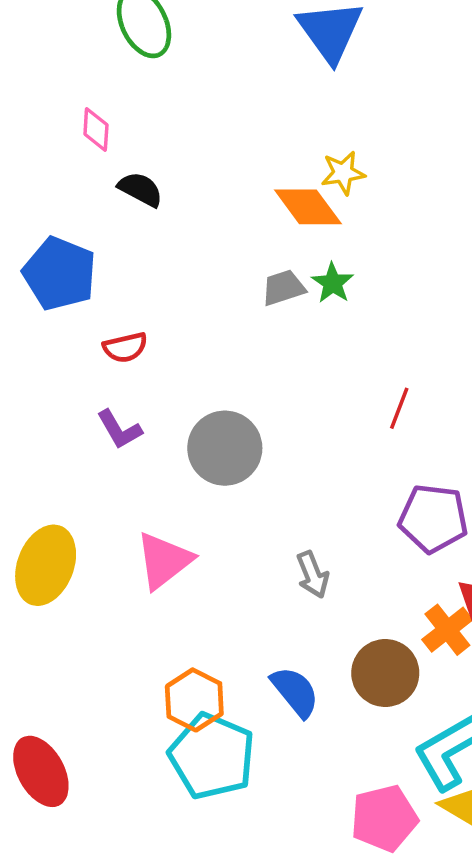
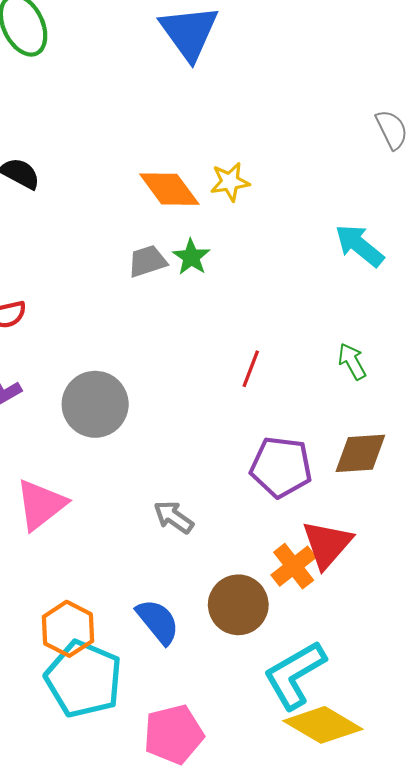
yellow star: (343, 173) -> (230, 182), moved
gray arrow: (313, 575) -> (173, 517), turned 147
pink pentagon: (384, 818) -> (173, 734), moved

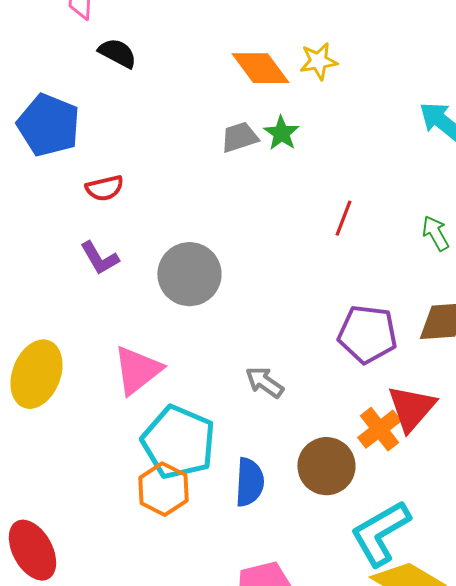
red line: (251, 369) -> (343, 218), moved
blue semicircle: (158, 622) -> (249, 482), turned 42
cyan pentagon: (84, 679) -> (178, 442), moved

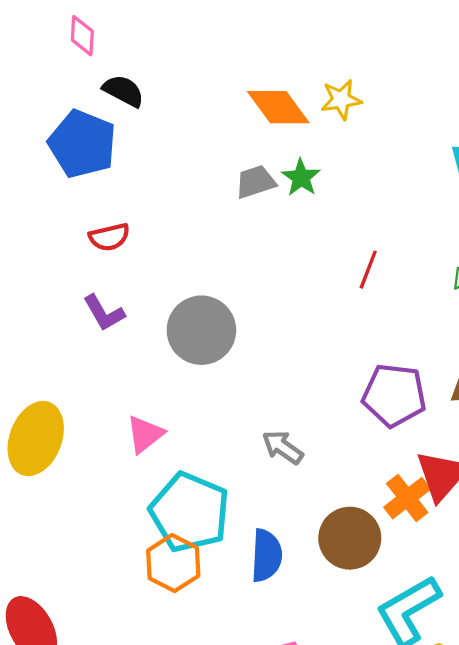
blue pentagon: (48, 125) -> (82, 144), moved
pink triangle: (137, 370) -> (145, 434), size x0.7

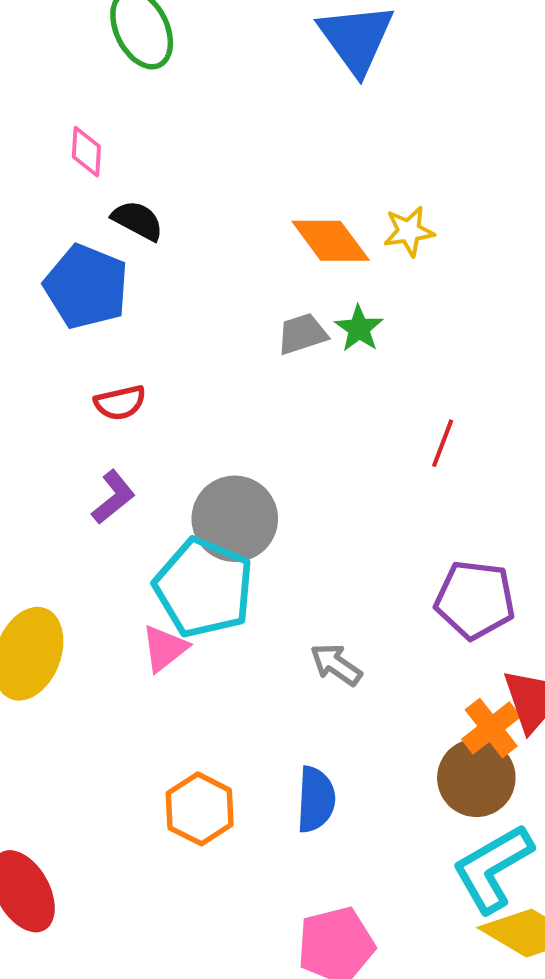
purple L-shape: (104, 313) -> (113, 497), turned -99
cyan pentagon: (189, 512) -> (204, 588), moved
brown circle: (350, 538) -> (476, 778), moved

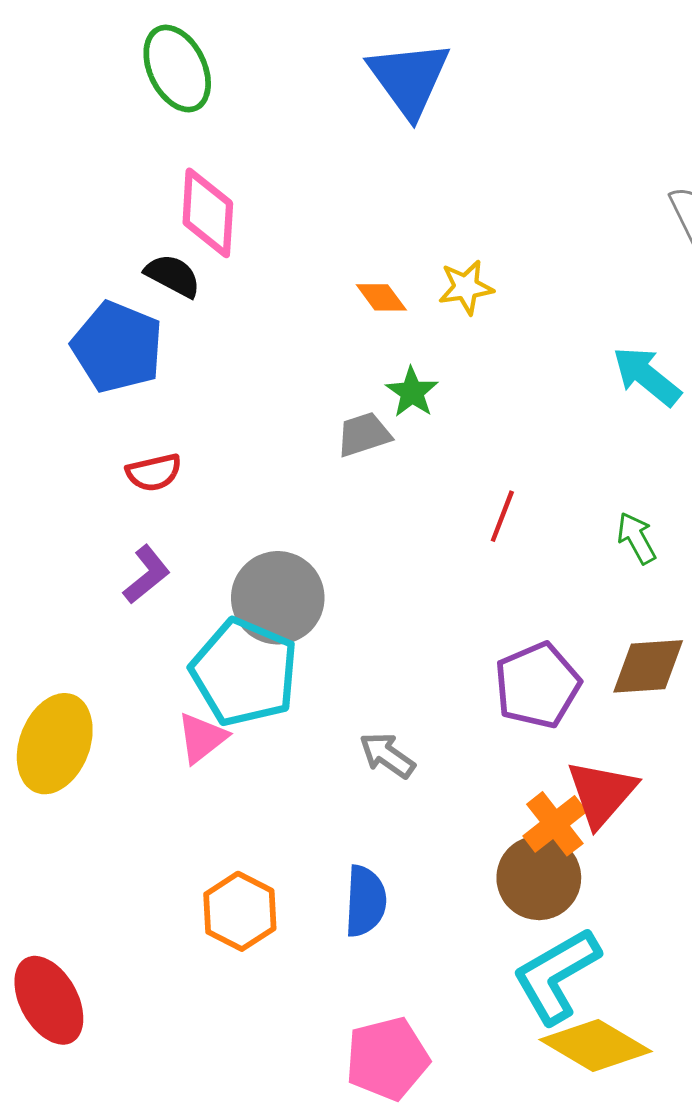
pink diamond: (86, 152) -> (208, 213), moved, size x1.6
orange diamond: (331, 241) -> (381, 297), size x0.6
gray trapezoid: (302, 334) -> (364, 435), moved
purple pentagon: (475, 600) -> (537, 685), turned -30

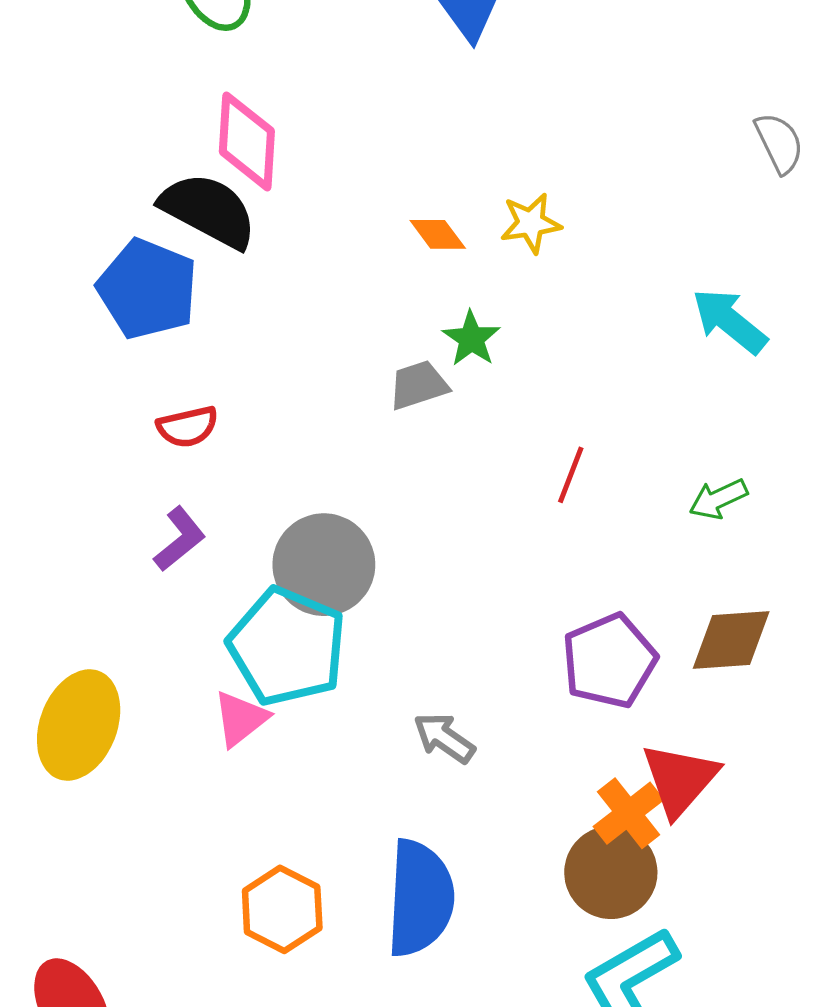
black semicircle: (173, 276) -> (208, 210), size x1.6
green arrow: (636, 538) -> (718, 499), turned -86
blue semicircle: (365, 901) -> (420, 898), size x1.5

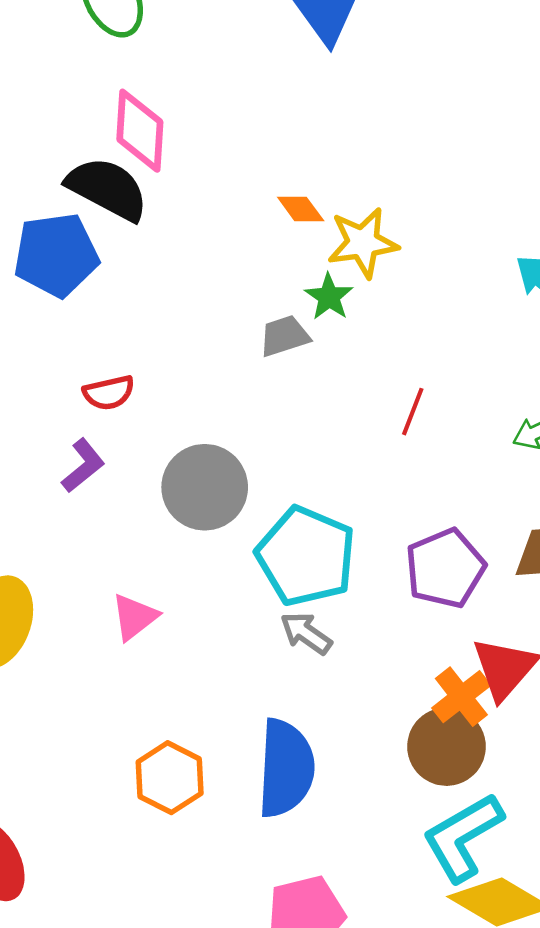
yellow star: (531, 223) -> (363, 243), moved, size x1.4
blue pentagon: (148, 289) -> (56, 255), turned -30
red semicircle: (188, 427) -> (109, 393), moved
cyan pentagon: (287, 646) -> (306, 556), moved

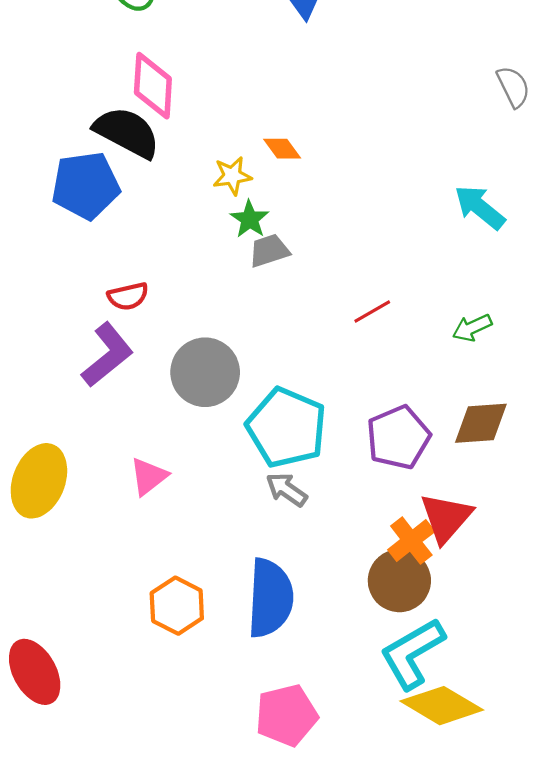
yellow star: (363, 243) -> (232, 176), moved, size x0.7
green star: (329, 297) -> (250, 219), moved
red line: (413, 412) -> (372, 311), turned 39
purple L-shape: (83, 466) -> (107, 355), size x1.5

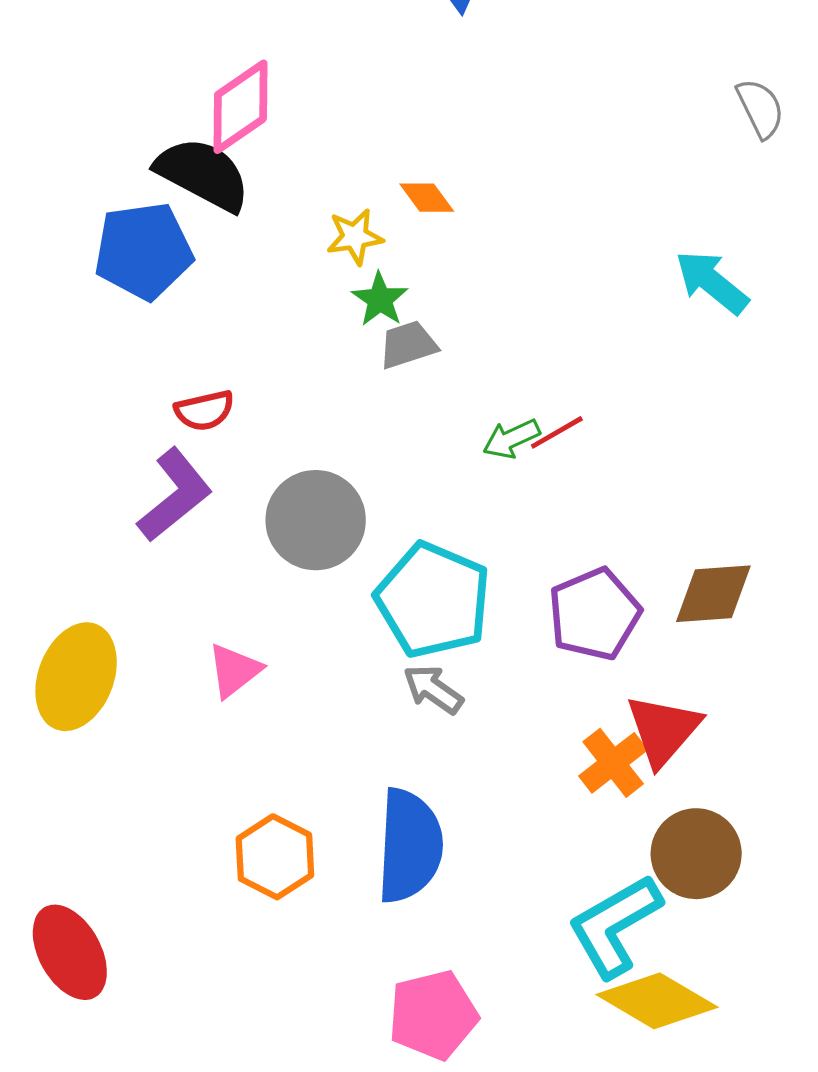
pink diamond: (153, 86) -> (240, 107), turned 52
green arrow: (472, 328) -> (511, 439), moved
brown circle: (399, 581) -> (696, 854), moved

